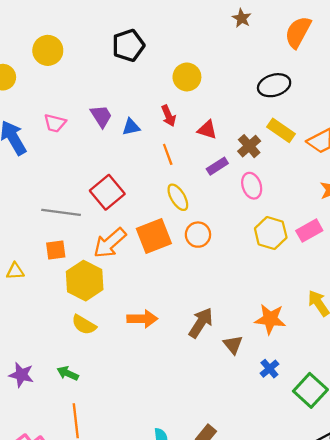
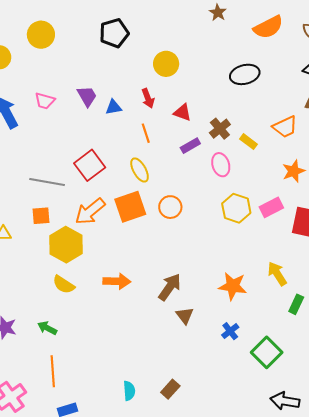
orange semicircle: (298, 32) -> (268, 27), turned -148
yellow rectangle: (281, 130) -> (249, 142), moved, size x0.7
yellow ellipse: (178, 197) -> (140, 170), moved
brown triangle: (233, 345) -> (185, 316), moved

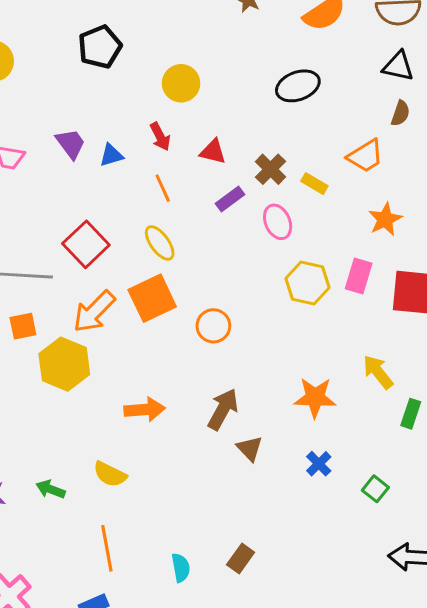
orange circle: (170, 207) -> (213, 326), moved
pink rectangle: (271, 207) -> (359, 276), turned -40
yellow semicircle: (64, 285) -> (110, 474), moved
green square: (267, 352) -> (375, 489), size x0.6
orange line: (53, 371) -> (107, 548), moved

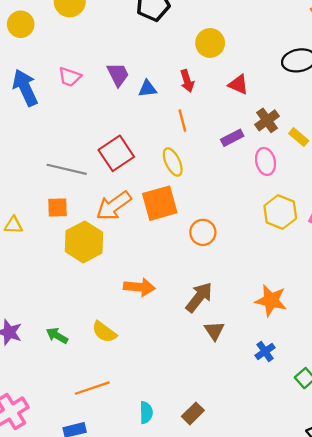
red triangle: (213, 152) -> (238, 85), moved
orange line: (107, 548) -> (92, 388), turned 72

